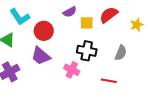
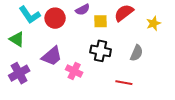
red circle: (44, 31) -> (55, 18), moved
purple trapezoid: (41, 56) -> (52, 56), turned -80
pink cross: (72, 70) -> (74, 71), moved

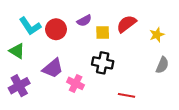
gray semicircle: (137, 53) -> (162, 65), moved

